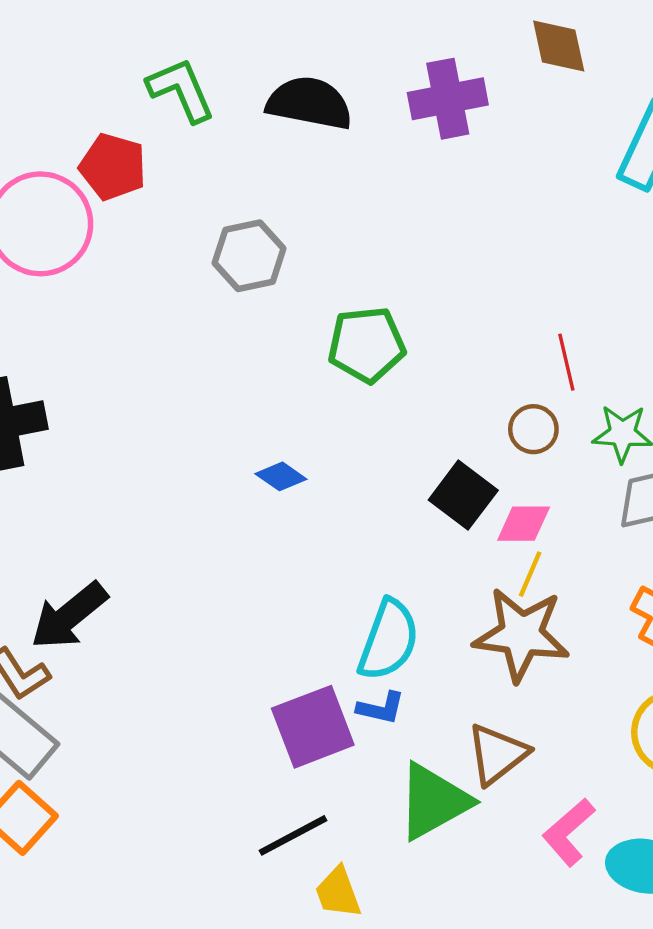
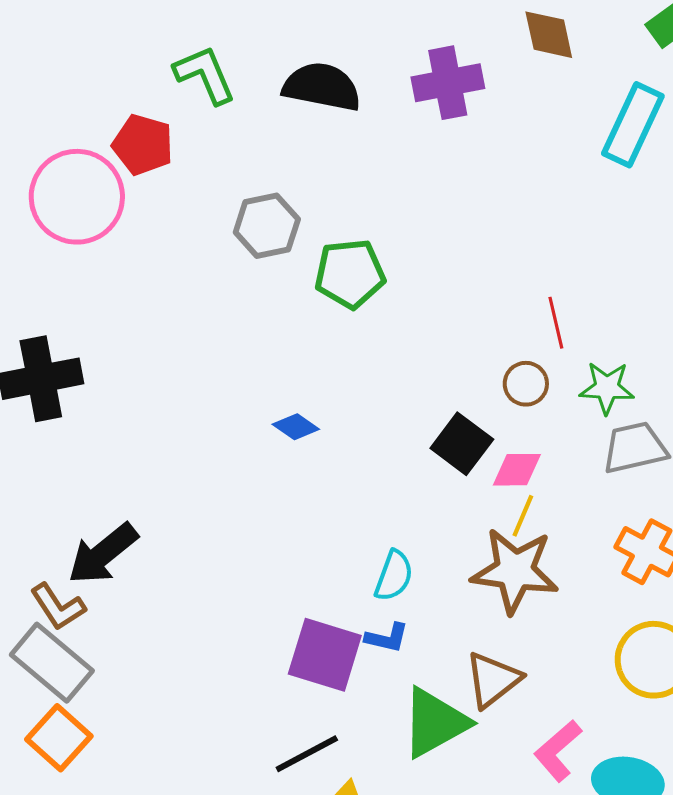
green pentagon: (367, 345) -> (350, 274), moved
cyan semicircle: (389, 640) -> (394, 576), size x0.7
purple square: (313, 727) -> (325, 655), turned 38

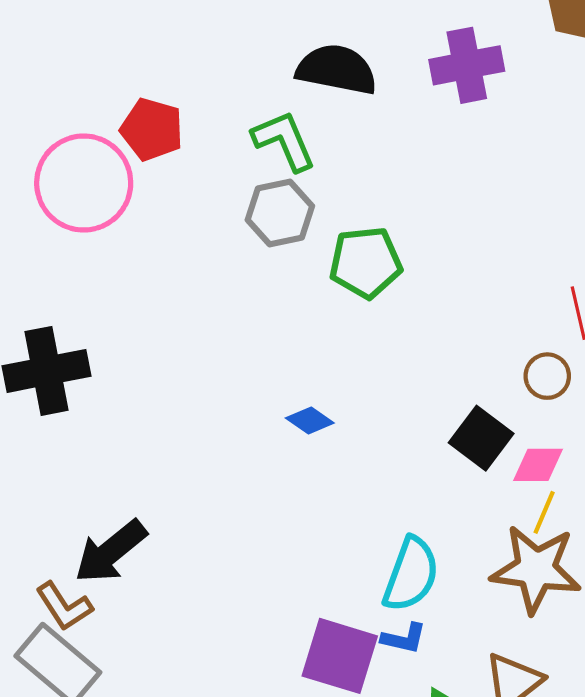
green L-shape: (205, 75) -> (284, 141), moved
cyan semicircle: (394, 576) -> (411, 574), size x1.4

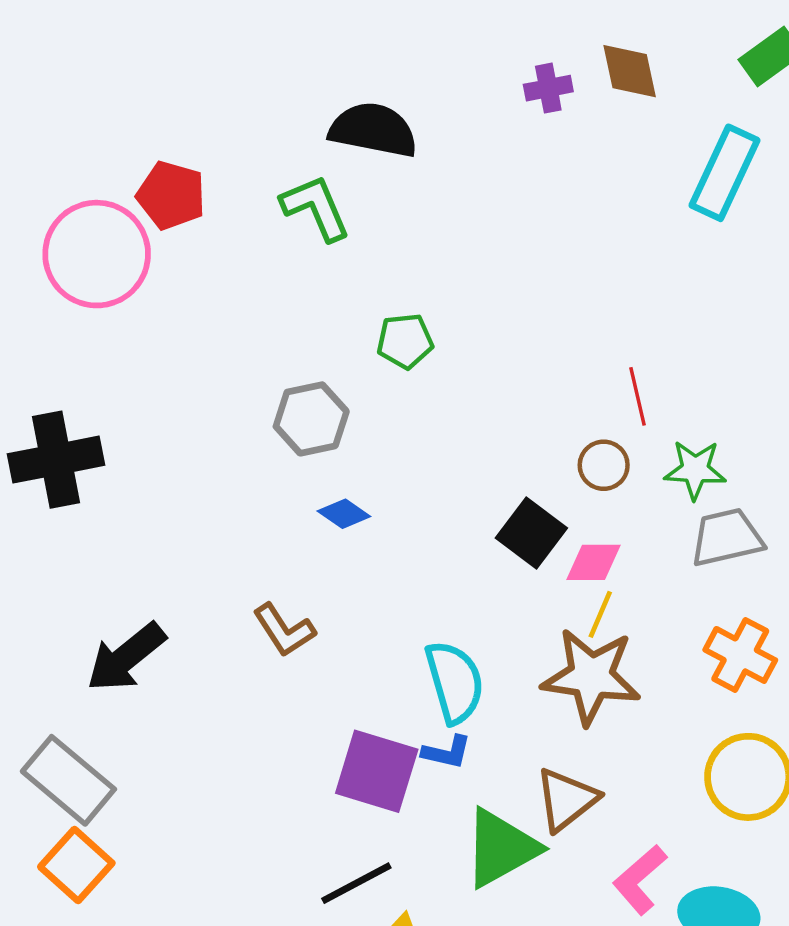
purple cross: (467, 65) -> (548, 88), moved, size x0.6
gray hexagon: (280, 213) -> (311, 419), moved
green pentagon: (366, 263) -> (405, 341), size x0.7
cyan semicircle: (411, 574) -> (455, 682), turned -36
brown L-shape: (64, 606) -> (284, 630), moved

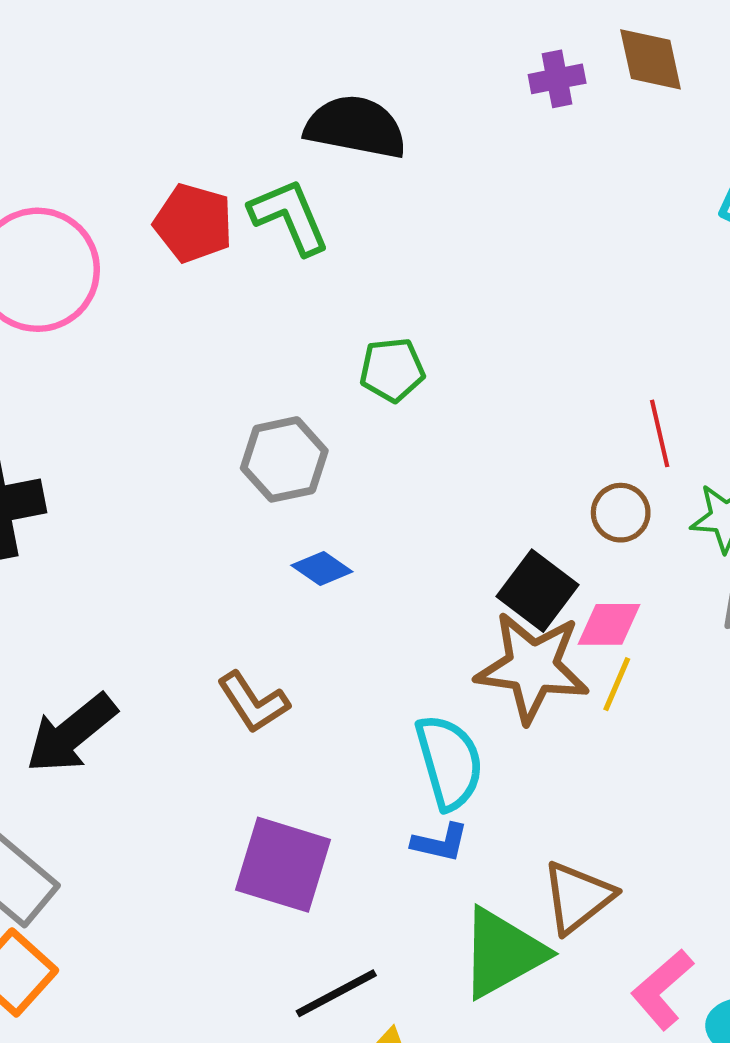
red pentagon: (171, 195) -> (193, 223), moved
brown star: (591, 676) -> (532, 667), moved
purple square: (377, 771) -> (283, 865), moved

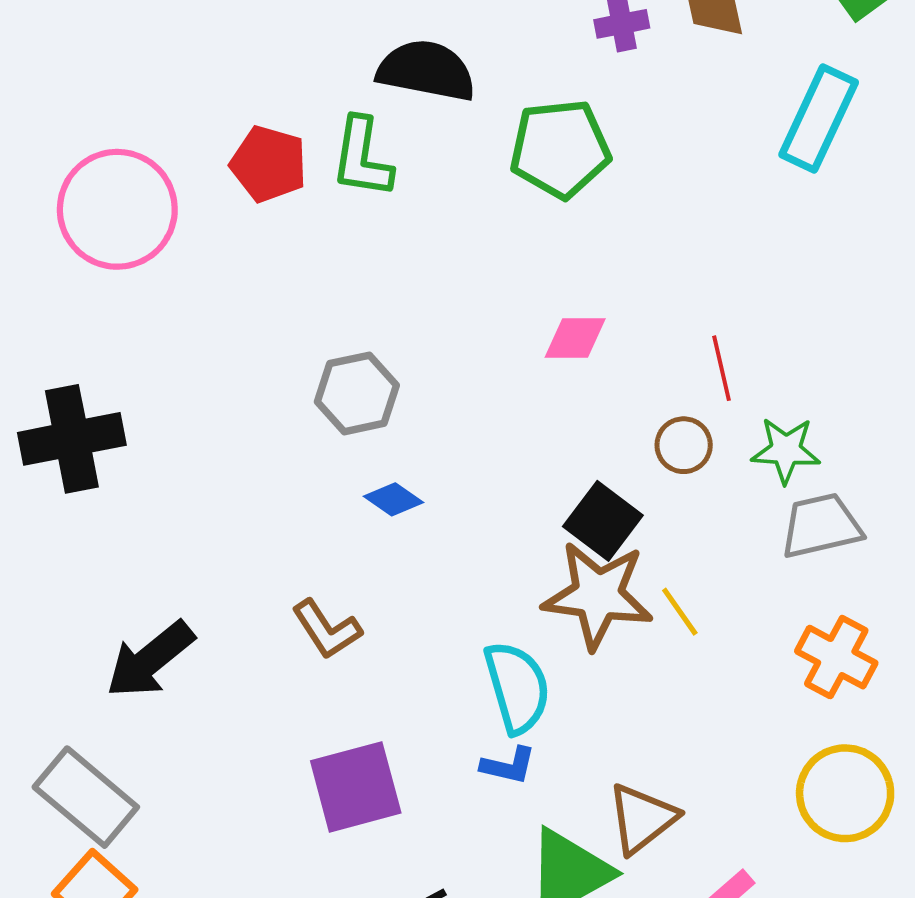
green L-shape: (289, 217) -> (362, 158), turned -148
green pentagon: (392, 370) -> (560, 149), moved, size x1.6
pink diamond: (609, 624) -> (575, 338), moved
yellow line: (617, 684) -> (680, 612), turned -58
purple square: (283, 865) -> (356, 787), turned -32

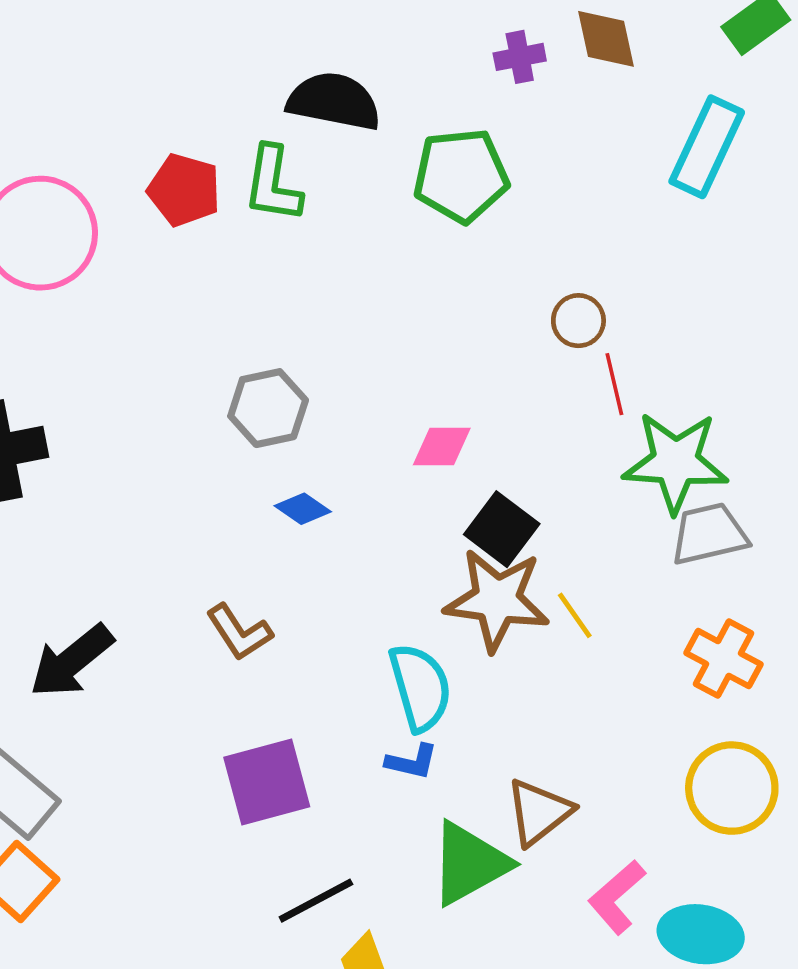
pink diamond: (575, 338) -> (442, 446), moved
brown circle: (684, 445) -> (578, 321), moved
green star: (786, 450) -> (676, 462), size x1.6

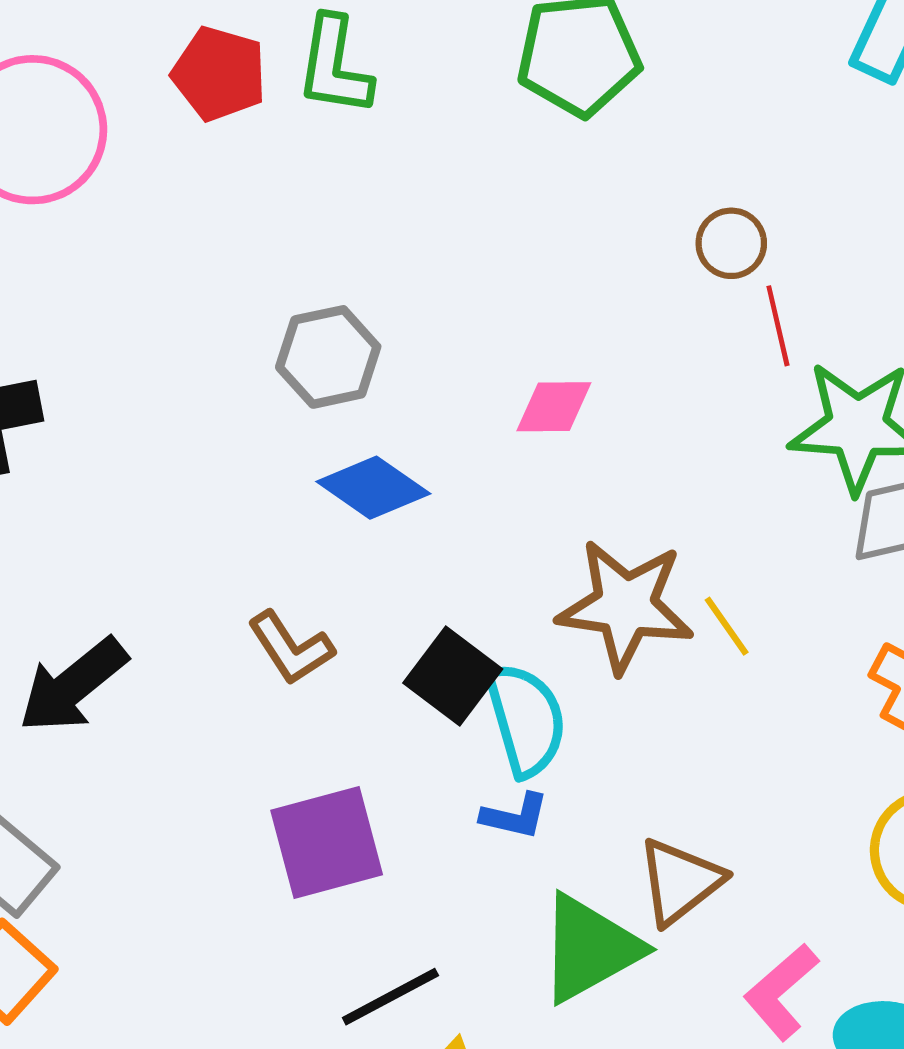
blue diamond: (303, 509) -> (373, 488), size x1.5
black square: (502, 529) -> (453, 676), moved

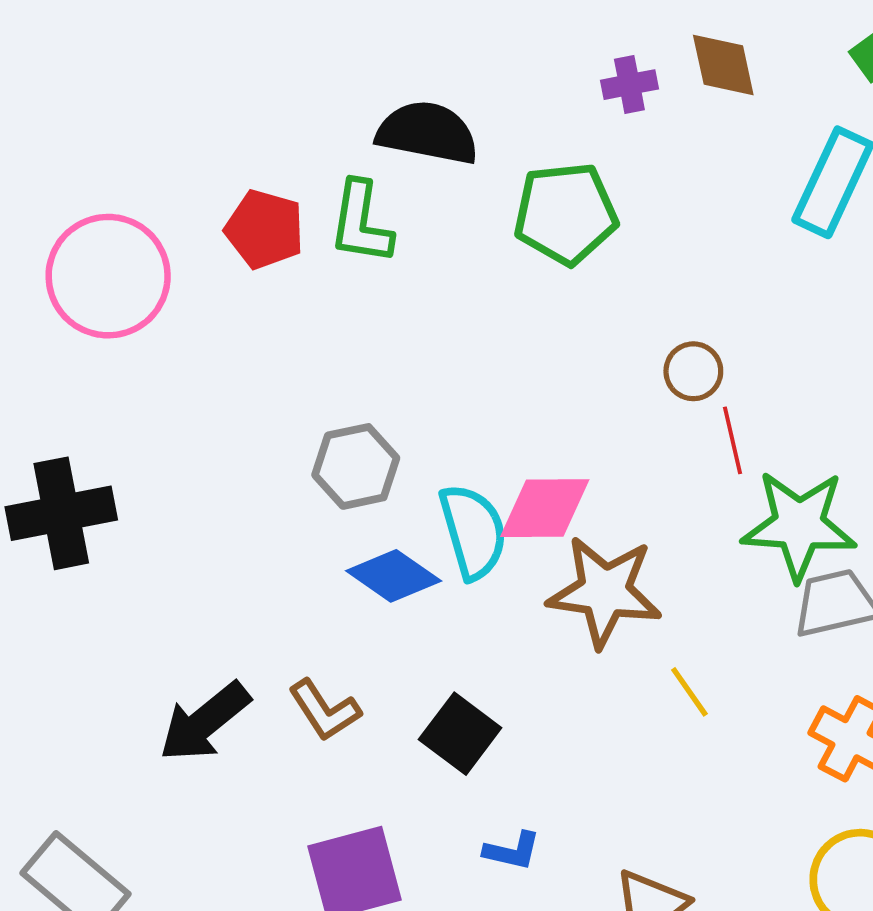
pink diamond: (554, 407) -> (545, 508), size x1.4
brown star: (625, 606) -> (605, 592), moved
black arrow: (73, 685) -> (205, 722), moved
cyan semicircle: (526, 720) -> (473, 532), moved

